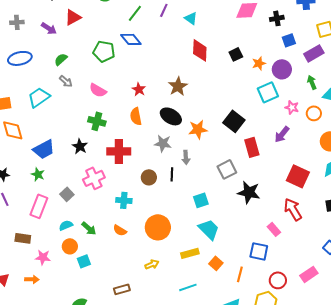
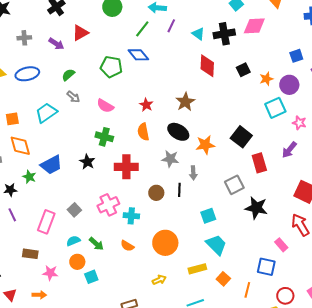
black cross: (277, 18) -> (224, 34), moved, size x1.5
green star: (38, 174) -> (29, 177), moved
pink cross: (94, 178) -> (108, 205), moved

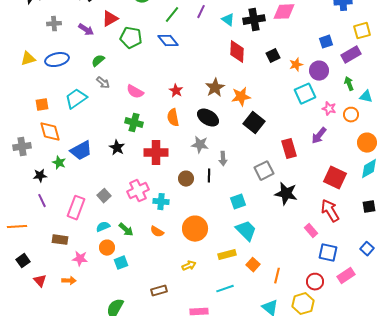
green pentagon: (111, 67) -> (131, 38), moved
black square: (241, 137) -> (254, 123), moved
orange star: (205, 145) -> (241, 97), moved
blue square: (266, 267) -> (328, 253), moved

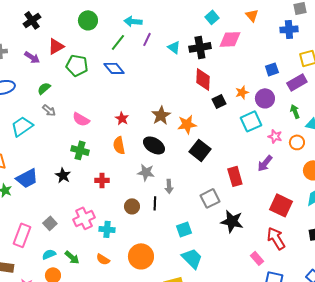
red diamond: (237, 52) -> (203, 79), moved
black square: (273, 56) -> (219, 101), moved
red cross: (156, 153) -> (102, 180), size x0.6

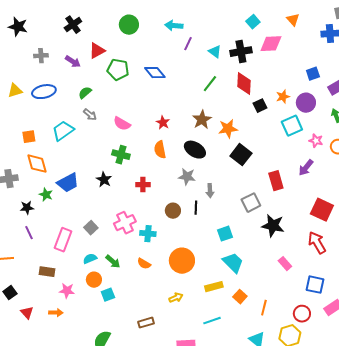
green line: (118, 42) -> (210, 84), moved
pink rectangle: (257, 258) -> (285, 264), moved

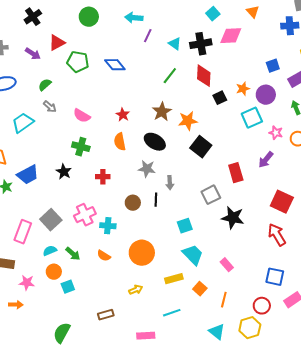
gray square: (91, 228) -> (51, 220), size x1.5
pink rectangle: (285, 264) -> (227, 265), moved

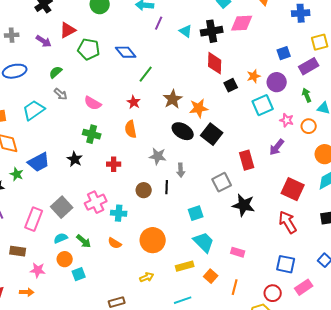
green line: (170, 76) -> (146, 74), moved
black ellipse: (155, 142) -> (183, 131), moved
pink rectangle: (227, 265) -> (238, 252), turned -32

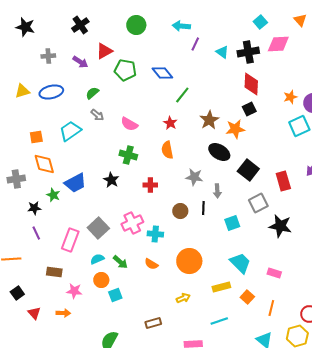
black square: (231, 85) -> (249, 109), moved
black square: (212, 134) -> (248, 170), moved
cyan square: (196, 213) -> (232, 223), moved

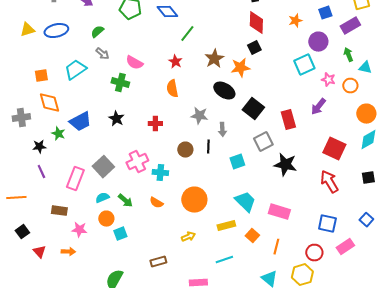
orange star: (290, 97) -> (295, 21), moved
green cross: (128, 155) -> (120, 83), moved
pink rectangle: (274, 273) -> (279, 212), size x1.5

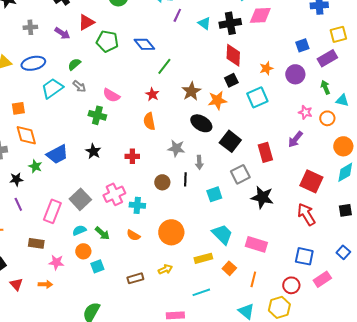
orange star: (295, 21) -> (266, 68), moved
cyan square: (304, 65) -> (257, 97), moved
cyan trapezoid: (75, 70) -> (52, 88), moved
brown rectangle: (158, 262) -> (135, 278), moved

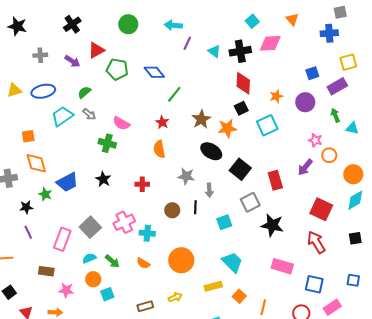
orange circle: (327, 118) -> (329, 155), moved
pink rectangle: (256, 244) -> (282, 266), moved
blue square: (343, 252) -> (353, 280), turned -32

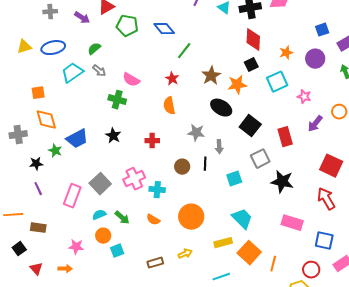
pink star: (315, 140) -> (304, 97), moved
brown rectangle: (46, 271) -> (38, 228), moved
orange square: (239, 296) -> (249, 253), size x1.6

